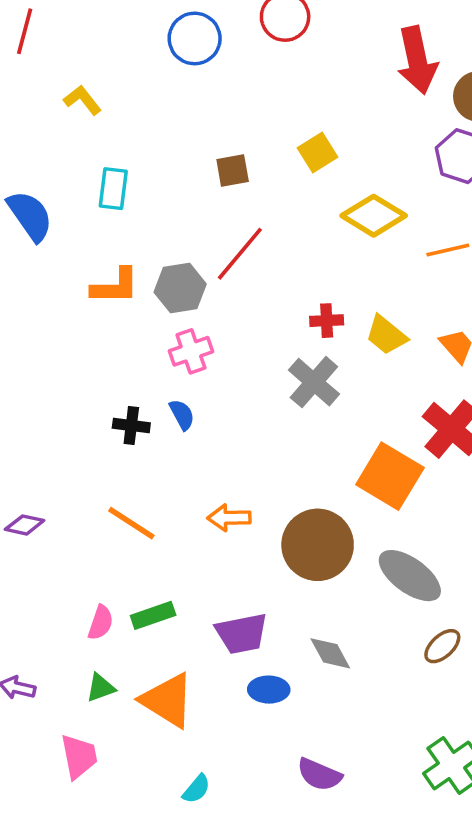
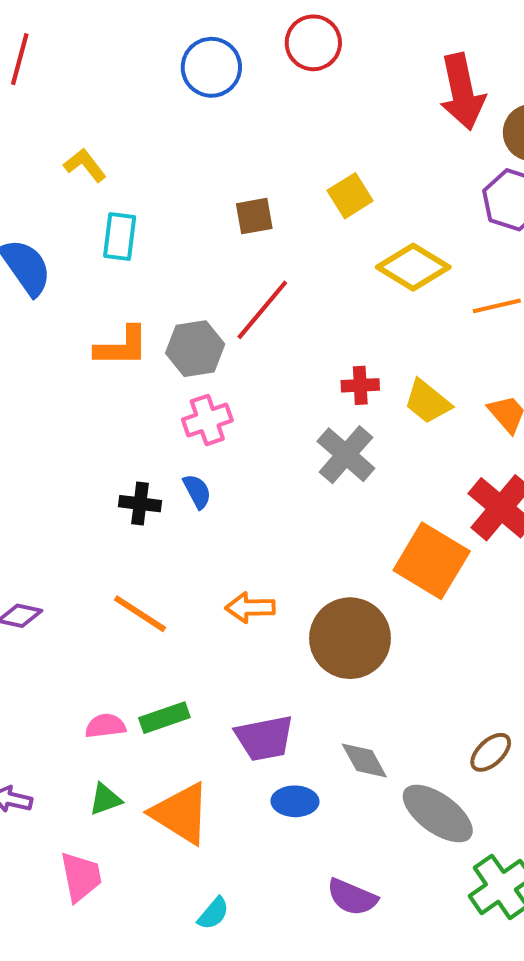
yellow L-shape: (82, 100) -> (85, 165), moved
gray ellipse: (410, 576) -> (438, 814), moved
pink semicircle: (101, 623) -> (105, 726), turned -116

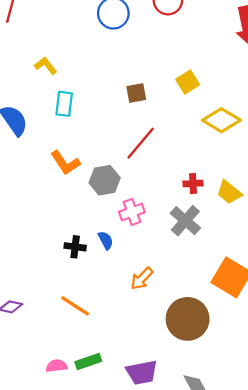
orange L-shape: (122, 347) -> (65, 163), turned 56
gray hexagon: (195, 349) -> (105, 180), moved
pink cross: (207, 420) -> (132, 212), moved
orange arrow: (250, 608) -> (142, 279), moved, turned -45

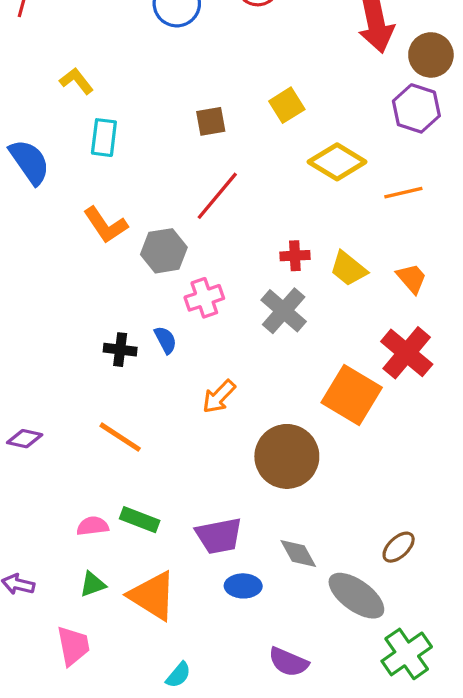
green rectangle: (88, 361) -> (140, 520), turned 40

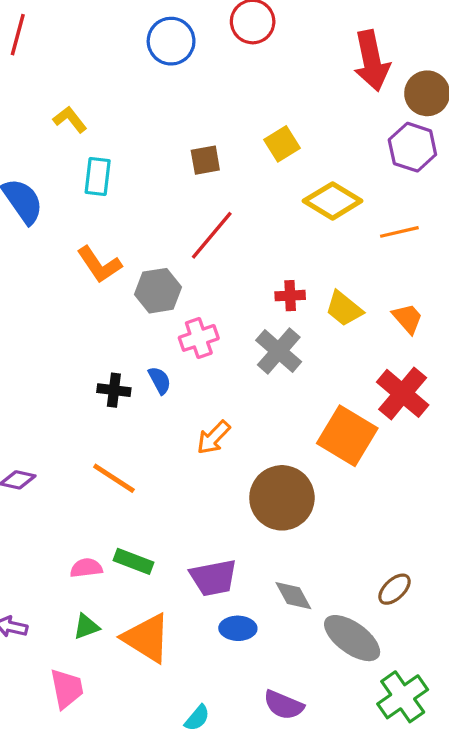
cyan semicircle: (178, 675) -> (197, 718), moved

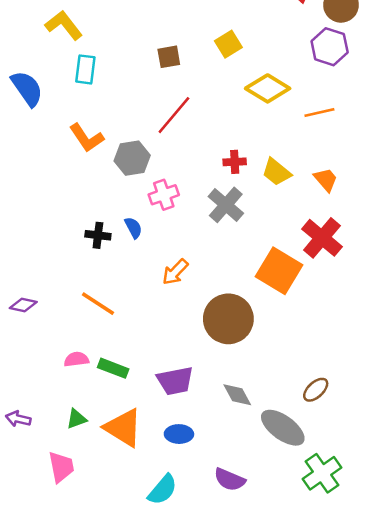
yellow L-shape: (70, 119) -> (64, 25), size x1.4
pink semicircle: (86, 568) -> (76, 359), moved
blue ellipse: (238, 628) -> (179, 434), moved
cyan semicircle: (197, 718) -> (163, 490), size x1.5

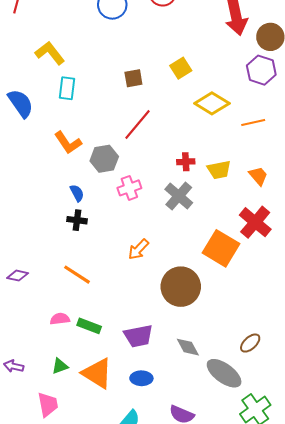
yellow trapezoid: (276, 172) -> (219, 170), turned -50
blue semicircle: (133, 228) -> (77, 193), moved

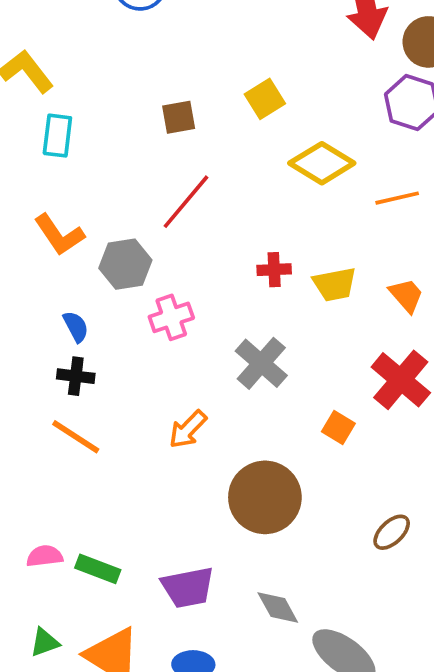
gray cross: (179, 196) -> (261, 363), moved
orange square: (221, 248) -> (338, 428), size x0.5
orange line: (77, 275) -> (76, 437), moved
brown ellipse: (250, 343) -> (392, 532), moved

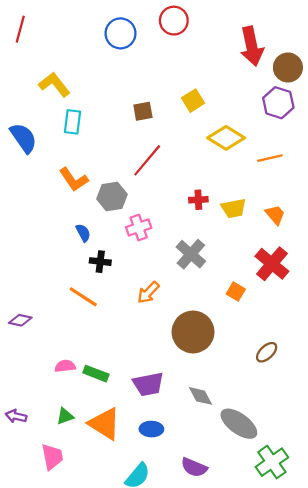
black cross: (76, 376) -> (100, 262), moved

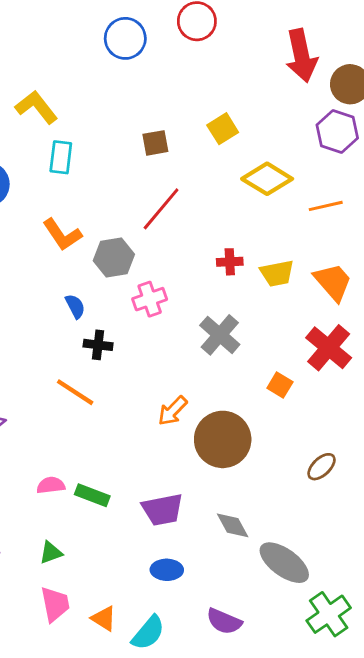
orange trapezoid: (275, 215) -> (333, 282), size x1.4
orange arrow: (148, 293) -> (173, 411), moved
orange triangle: (105, 424) -> (104, 618), moved, size x0.6
pink trapezoid: (52, 457) -> (55, 604), moved

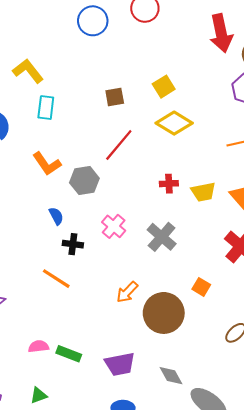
yellow diamond: (267, 179) -> (174, 123), moved
pink cross: (150, 299) -> (114, 226), moved, turned -30
orange square: (280, 385) -> (201, 287), moved

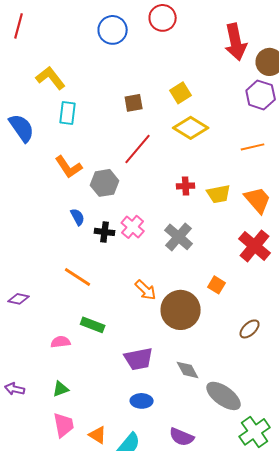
black cross: (73, 244) -> (105, 232), moved
orange arrow: (127, 292) -> (146, 290), turned -90
green rectangle: (69, 354) -> (93, 325), moved

